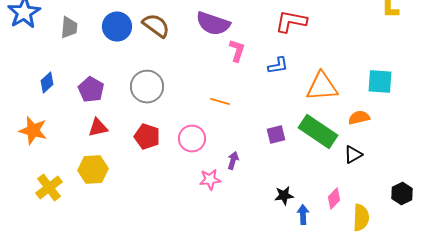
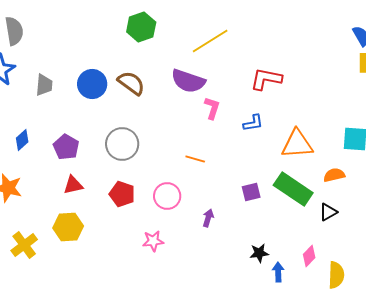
pink star: (210, 180) -> (153, 241), moved

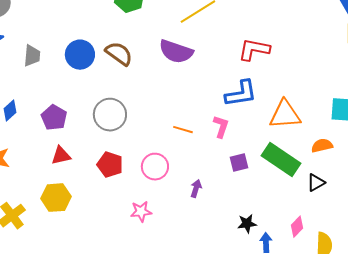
pink L-shape: (212, 108) -> (221, 127), moved
blue L-shape: (253, 123) -> (241, 94), size x1.6

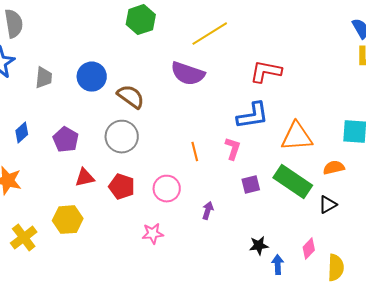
brown semicircle: (119, 54) -> (131, 97), moved
orange line: (183, 130) -> (195, 152), turned 60
red triangle: (61, 156) -> (85, 178), moved

